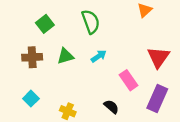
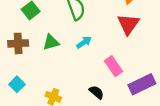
red triangle: (158, 57) -> (128, 24), moved
purple rectangle: (157, 99) -> (142, 84), turned 40

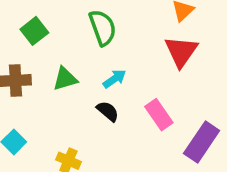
purple rectangle: (142, 84) -> (202, 142), turned -30
black semicircle: (96, 92) -> (108, 111), moved

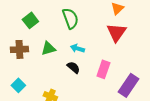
cyan arrow: (115, 79) -> (77, 48), turned -128
pink rectangle: (159, 115) -> (103, 69), turned 54

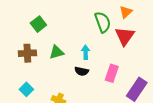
green semicircle: (70, 18) -> (103, 22), moved
cyan arrow: (77, 48) -> (86, 52), turned 72
black semicircle: (73, 67) -> (82, 71), turned 152

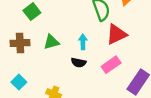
red triangle: (125, 36) -> (116, 34), moved, turned 30
pink rectangle: (112, 73) -> (111, 65), turned 36

